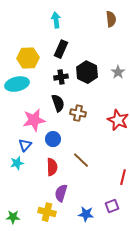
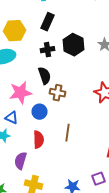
brown cross: (78, 113) -> (58, 93), moved
blue triangle: (25, 145) -> (12, 118), turned -48
brown line: (81, 160) -> (68, 133), turned 54
purple semicircle: (61, 193) -> (20, 161), moved

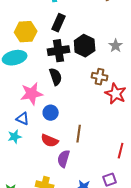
black cross: (48, 50) -> (59, 51), size x1.5
brown cross: (58, 93) -> (100, 77), moved
red semicircle: (38, 140) -> (50, 141), turned 114
purple semicircle: (20, 161) -> (64, 159), moved

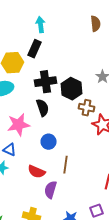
black rectangle: (59, 23) -> (34, 49), moved
black hexagon: (85, 46) -> (72, 89), moved
blue circle: (51, 113) -> (48, 142), moved

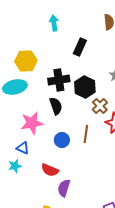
black rectangle: (34, 49) -> (80, 47), moved
brown cross: (86, 108) -> (100, 106), turned 35
brown line: (66, 165) -> (86, 134), moved

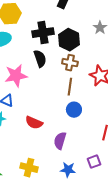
brown cross: (100, 106) -> (70, 63), moved, turned -35
blue circle: (62, 140) -> (74, 110), moved
purple semicircle: (64, 188) -> (60, 141), moved

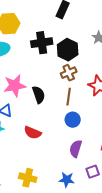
black semicircle: (40, 59) -> (39, 95), moved
brown cross: (70, 63) -> (69, 73), turned -35
purple semicircle: (60, 141) -> (76, 149), moved

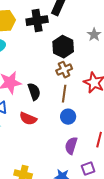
black cross: (42, 43) -> (37, 21), moved
red semicircle: (33, 133) -> (28, 119), moved

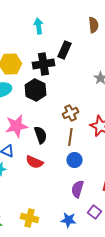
black hexagon: (63, 47) -> (35, 90), moved
purple square: (88, 169) -> (94, 212), turned -32

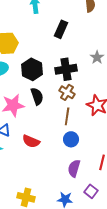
black cross: (43, 64) -> (66, 69), moved
brown cross: (70, 113) -> (67, 92), turned -35
black semicircle: (40, 135) -> (37, 96), moved

